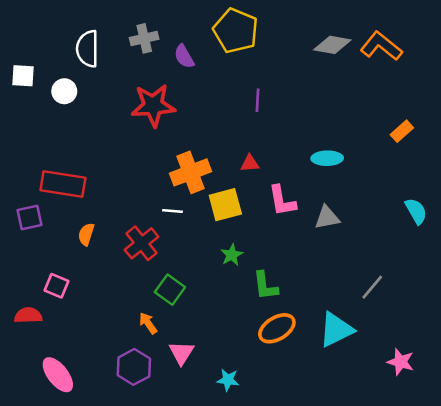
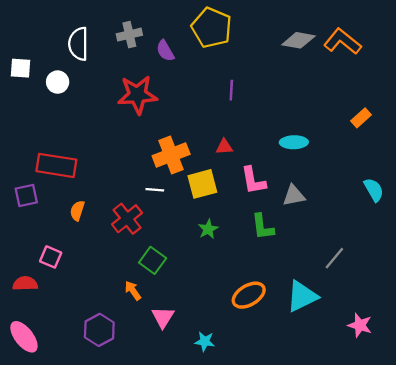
green L-shape: (265, 286) -> (263, 227), moved
purple hexagon: (134, 367) -> (99, 330), moved
pink ellipse: (58, 375) -> (24, 337), moved

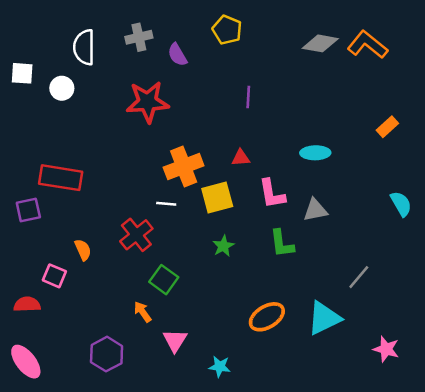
yellow pentagon: (212, 28) -> (227, 30), size x0.7
orange semicircle: (77, 211) -> (83, 250), moved, turned 138

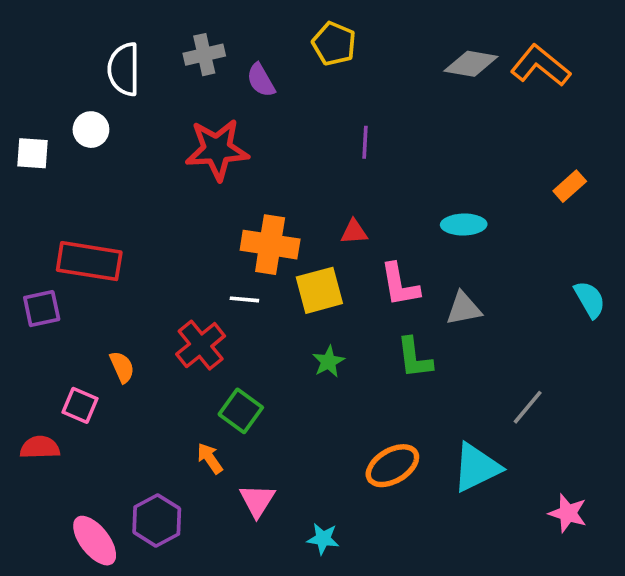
white square: (22, 73) -> (33, 153), moved
orange cross: (184, 166) -> (270, 245), turned 30
pink ellipse: (26, 362) -> (95, 541), moved

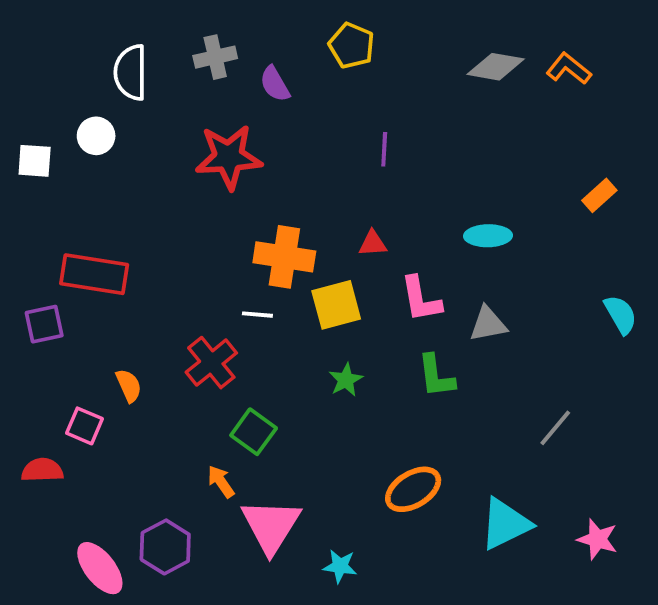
orange L-shape: (540, 66) -> (569, 69), size x0.7
cyan triangle: (476, 467) -> (505, 524), moved
pink triangle: (257, 500) -> (271, 526), size x1.6

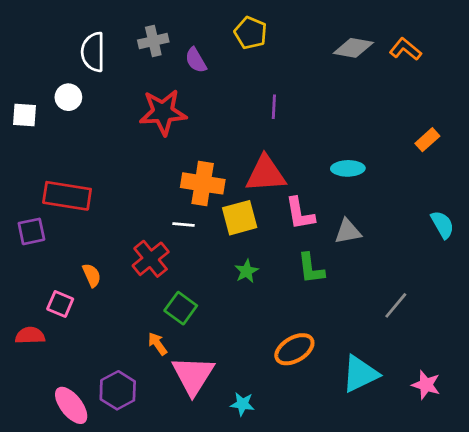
red triangle: (373, 243) -> (266, 174), size x2.0

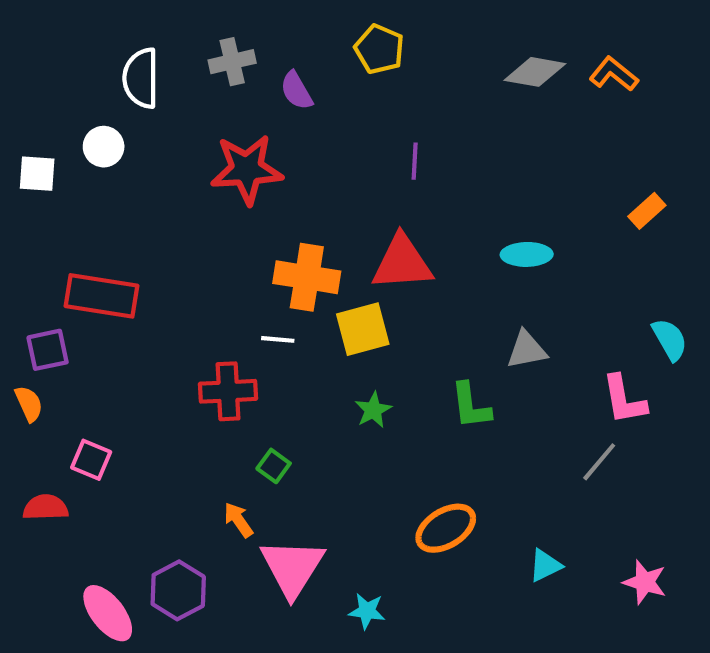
pink L-shape: (300, 214) -> (624, 400), moved
red cross: (151, 259) -> (228, 391), turned 36
orange semicircle: (92, 275) -> (29, 404), moved
green square: (181, 308) -> (274, 466), size x0.7
cyan triangle: (360, 374) -> (545, 565), size x0.6

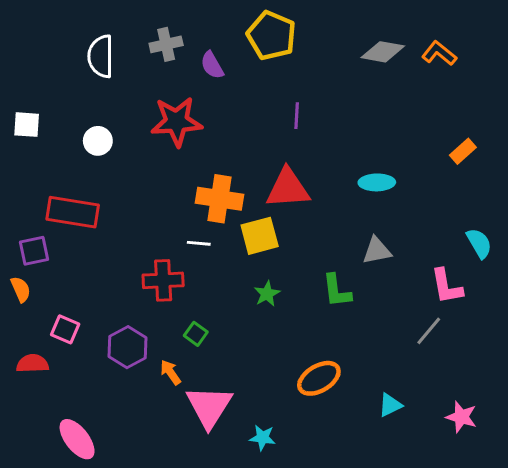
yellow pentagon: (379, 49) -> (271, 36), size x1.4
white circle: (104, 147) -> (98, 141), moved
purple hexagon: (178, 590) -> (127, 347), moved

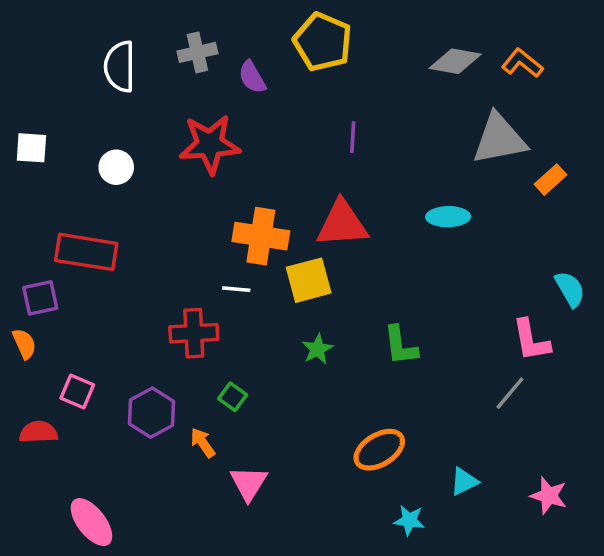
gray triangle: (377, 251) -> (499, 139), moved, size x1.6
pink triangle: (209, 407) -> (249, 483), size x0.7
cyan star: (263, 438) -> (409, 520), moved

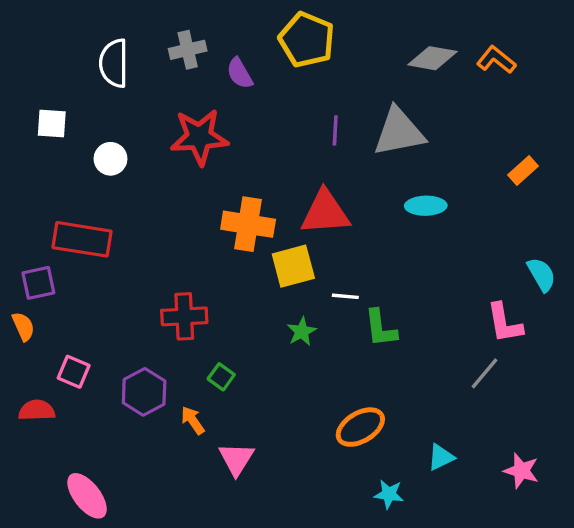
gray triangle: (499, 139) -> (399, 132), moved
white square: (31, 148) -> (52, 124), moved
white line: (236, 289) -> (345, 296), moved

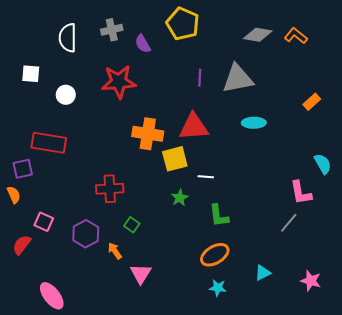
green L-shape: (380, 328) -> (219, 216), moved
red semicircle: (37, 410) -> (22, 245), turned -50
cyan star: (389, 494) -> (218, 288), moved

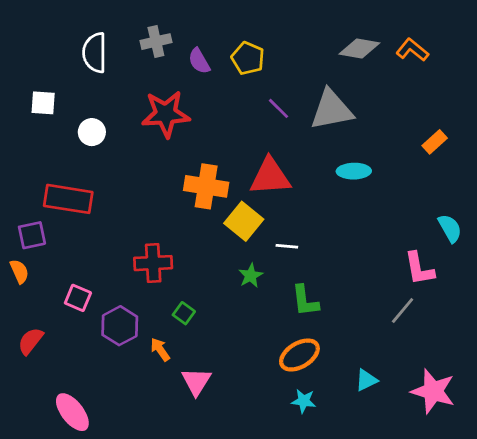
yellow pentagon: (183, 24) -> (248, 58), moved, size x0.7
purple line: (200, 78) -> (279, 108), turned -48
yellow square: (175, 159) -> (244, 221), turned -36
pink square: (44, 222) -> (78, 298), moved
pink star: (311, 281) -> (433, 391), size x1.5

